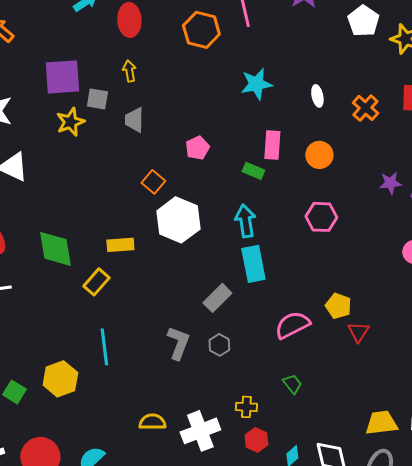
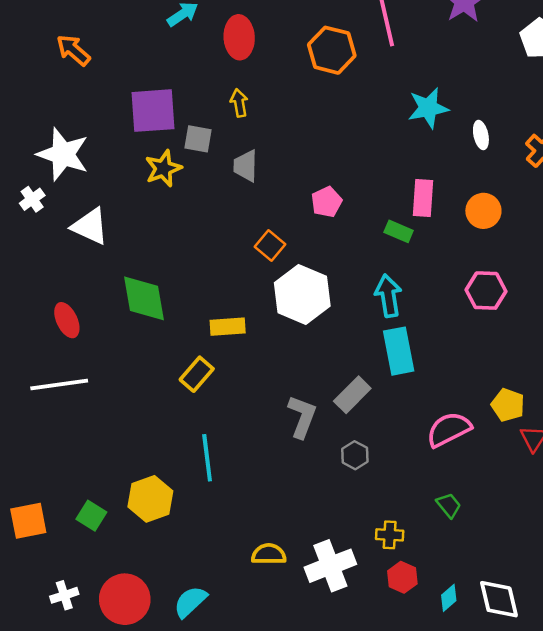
cyan star: (256, 84) -> (428, 108), moved
green diamond: (55, 249) -> (144, 298), moved
gray L-shape: (178, 343) -> (302, 417), moved

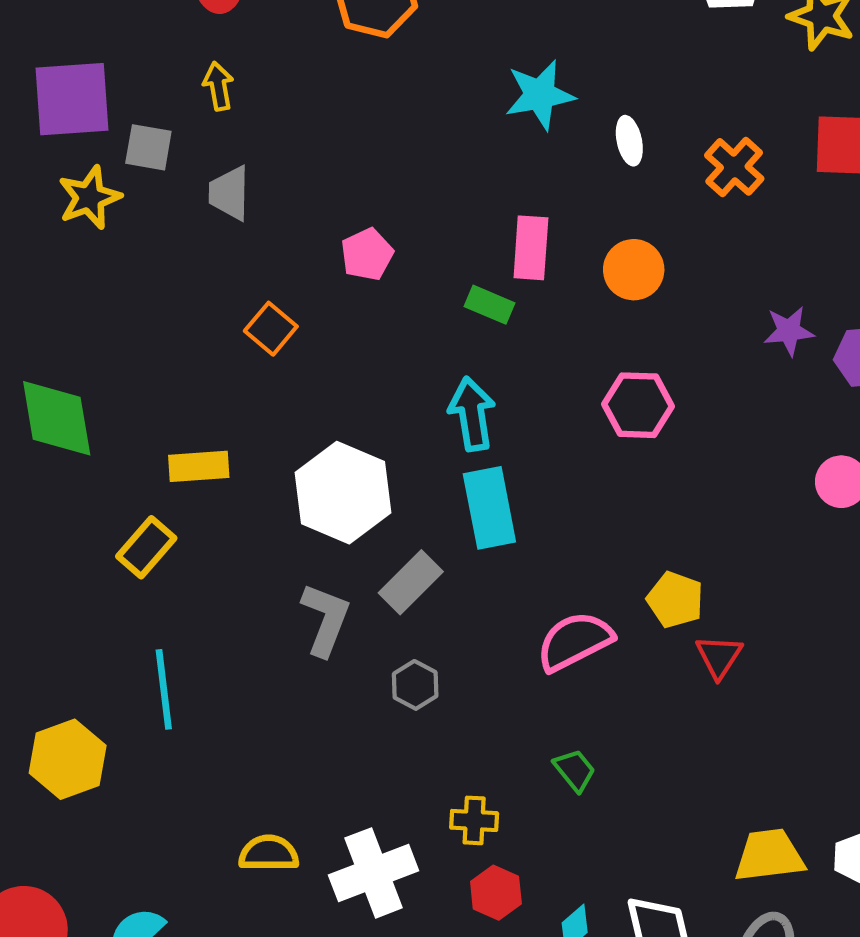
white hexagon: (302, 294) -> (343, 493), moved

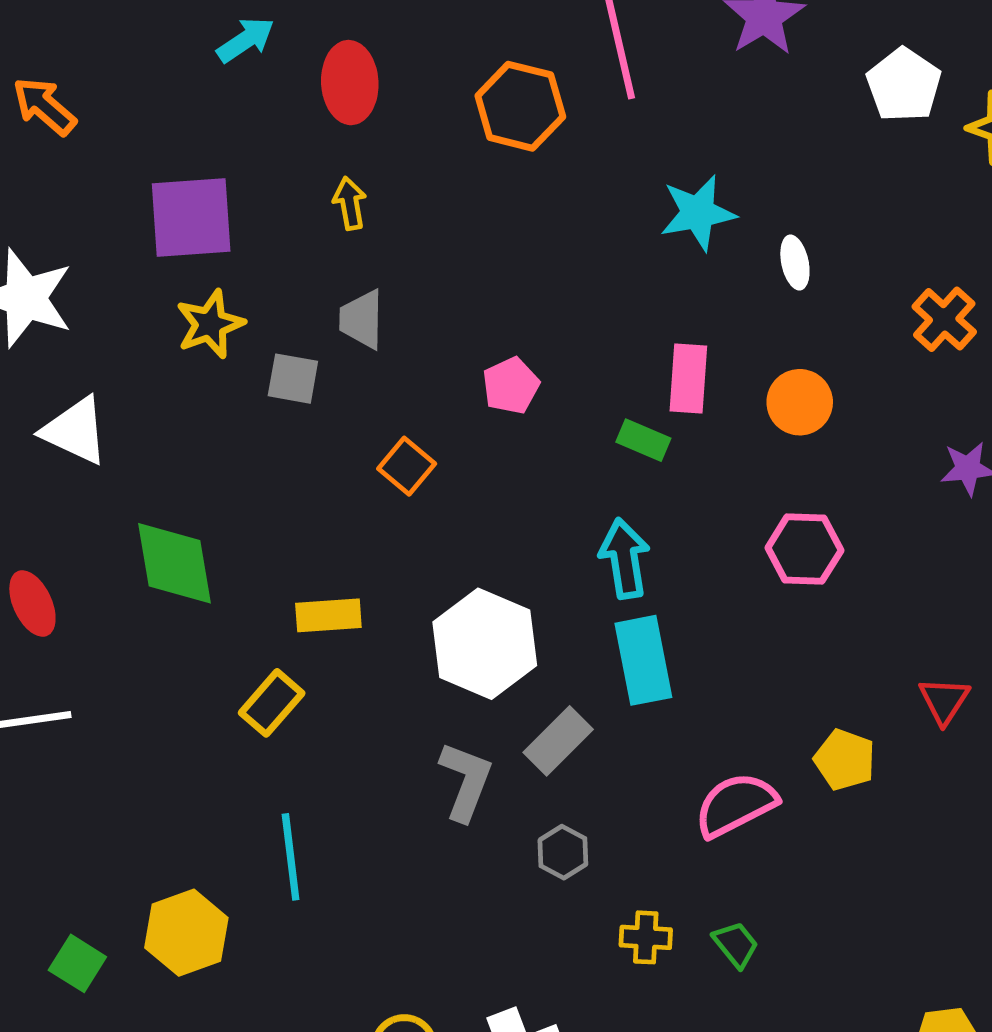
gray square: (148, 147) -> (293, 379), moved
orange cross: (734, 167) -> (944, 319), moved
red triangle: (719, 657) -> (944, 701), moved
yellow cross: (474, 820) -> (646, 937), moved

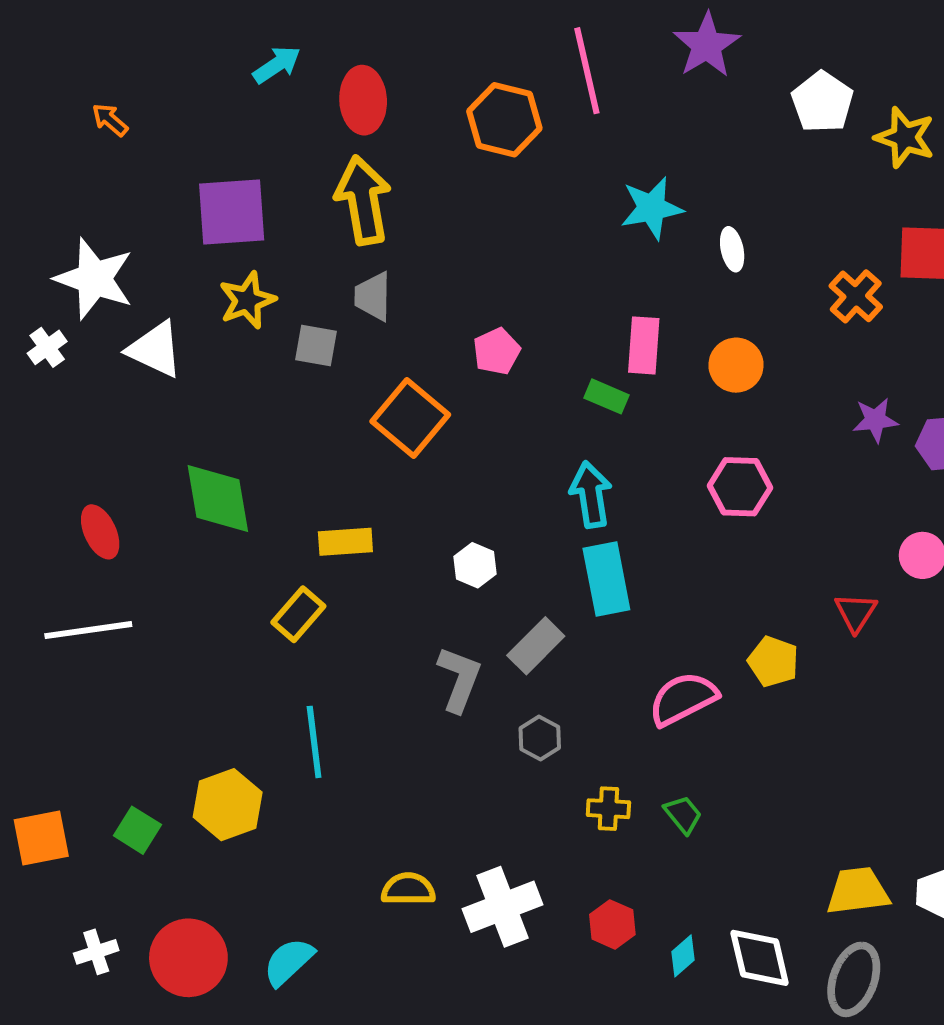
orange arrow: (44, 106) -> (110, 120), size x0.7
yellow arrow: (350, 203) -> (363, 200), size x2.0
white triangle: (75, 431) -> (155, 349), moved
orange square: (407, 466) -> (410, 418), size x1.6
white hexagon: (485, 644) -> (475, 565), size x0.5

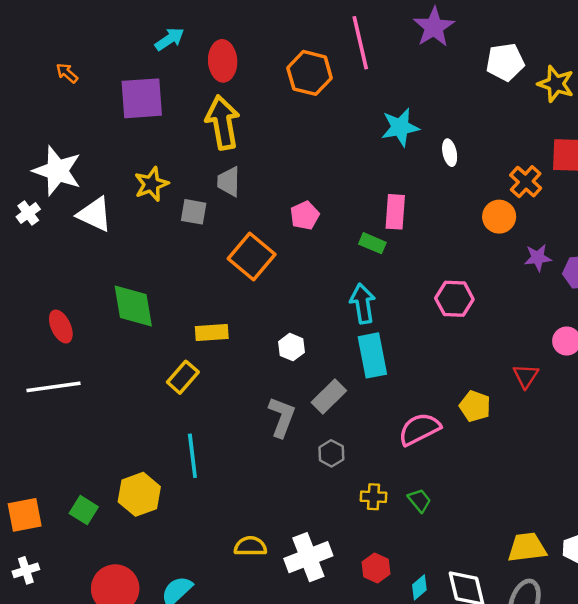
white pentagon: (822, 102) -> (505, 62), turned 30
purple square: (232, 212) -> (142, 98), moved
orange circle: (736, 365) -> (499, 217), moved
white cross: (96, 952) -> (26, 570), moved

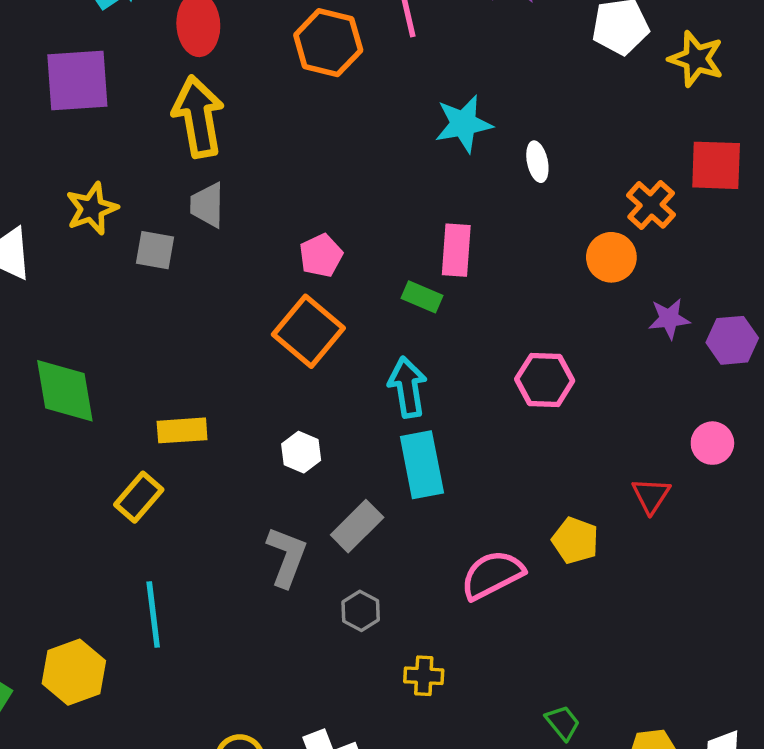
orange square: (252, 256) -> (308, 331), moved
green trapezoid: (419, 500) -> (563, 723), moved

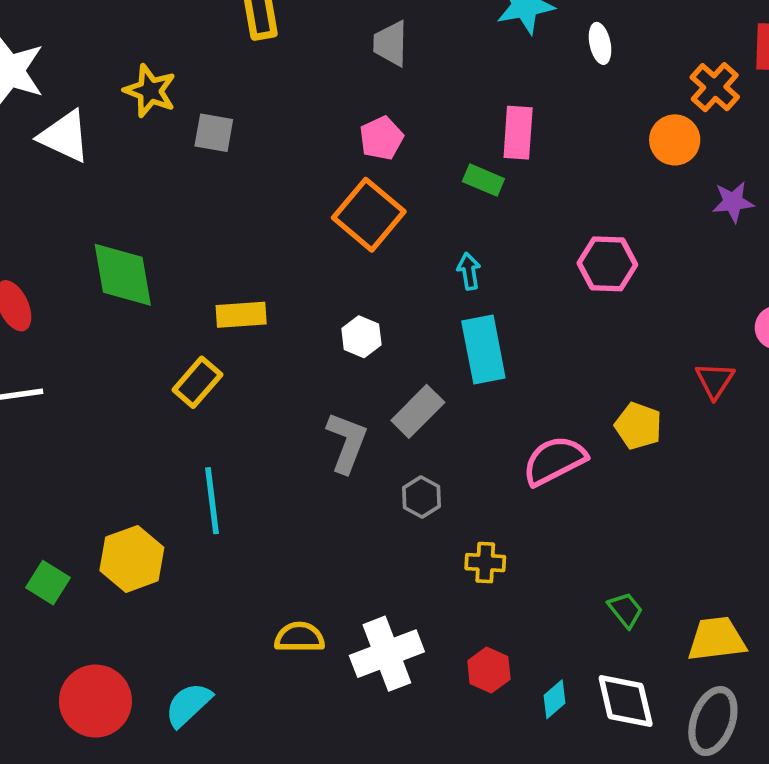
gray trapezoid: (207, 205) -> (391, 43), moved
yellow star: (92, 209) -> (150, 91), turned -30
cyan arrow: (408, 387) -> (469, 271), size x0.6

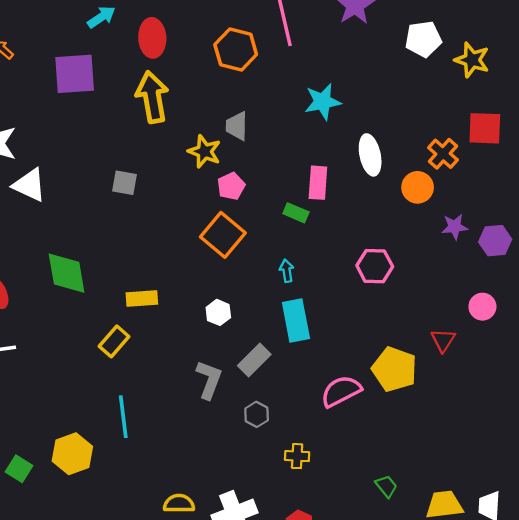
white ellipse: (600, 43) -> (370, 155), moved, size x1.6
yellow star: (150, 91) -> (204, 151), moved
yellow pentagon: (638, 426) -> (394, 369), size x1.5

